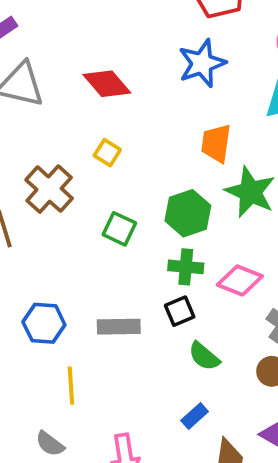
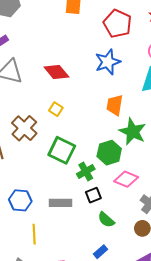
green hexagon: (188, 213) -> (109, 153), moved
green square: (119, 229) -> (62, 150), size x1.5
green cross: (186, 267) -> (86, 172), moved, turned -36

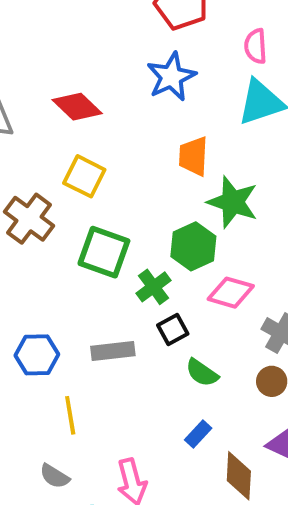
yellow square: (56, 109) -> (84, 176), size x1.5

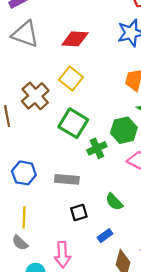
red diamond: (77, 107) -> (75, 39), turned -52
black square: (173, 329) -> (79, 213), moved
yellow line: (70, 415) -> (24, 217), moved

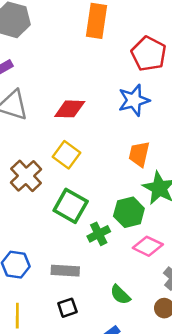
black square: (79, 213) -> (67, 308), moved

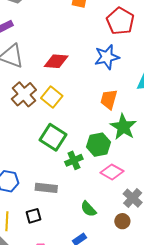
brown cross: (26, 176) -> (24, 94), moved
black square: (67, 308) -> (34, 216), moved

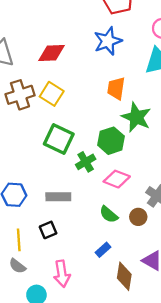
brown cross: (24, 94) -> (20, 95), turned 30
pink diamond: (112, 172) -> (117, 179), moved
brown circle: (122, 221) -> (138, 217), moved

